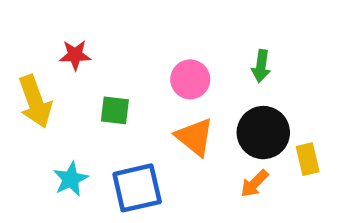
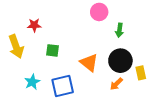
pink circle: (190, 79) -> (99, 12), moved

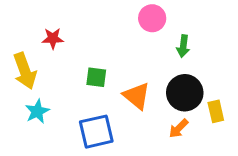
green square: (53, 50) -> (96, 77), moved
cyan star: (32, 82) -> (37, 111), moved

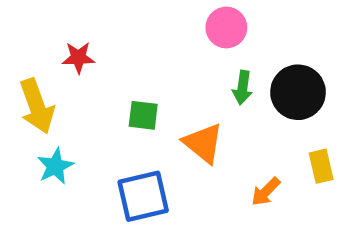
green arrow: (183, 46) -> (243, 88), moved
black circle: (185, 93) -> (298, 92), moved

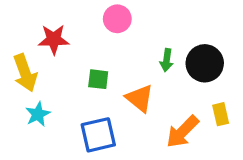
pink circle: (226, 28) -> (117, 19), moved
red star: (78, 58) -> (54, 39), size x1.4
orange arrow: (266, 192) -> (182, 132), size x1.6

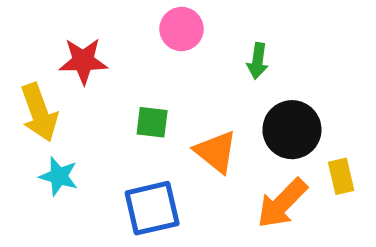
green arrow: (167, 60) -> (258, 61), moved
black circle: (205, 63) -> (292, 130), moved
cyan star: (38, 114) -> (59, 176), turned -30

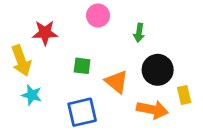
orange arrow: (282, 203) -> (152, 110), turned -124

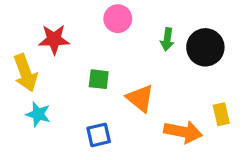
black circle: (158, 70) -> (205, 47), moved
blue square: (82, 112) -> (99, 135), size x0.7

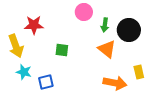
pink circle: (118, 19) -> (84, 12), moved
orange triangle: (140, 98) -> (107, 49), moved
blue square: (99, 135) -> (46, 82), moved

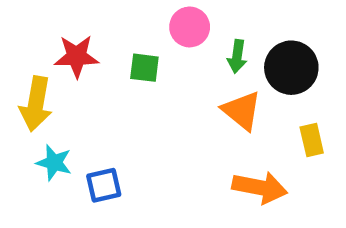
yellow arrow: (16, 46) -> (36, 104), turned 30
green square: (62, 50) -> (144, 68), moved
yellow rectangle: (139, 72) -> (312, 140), moved

